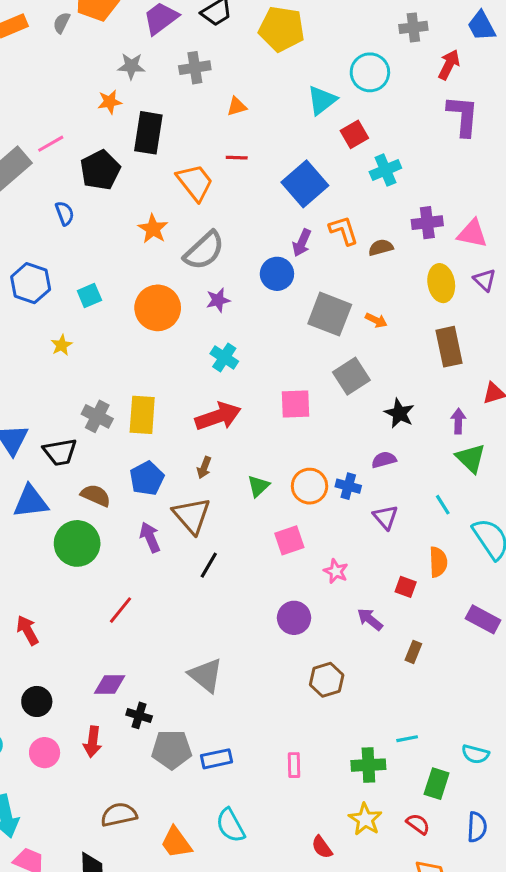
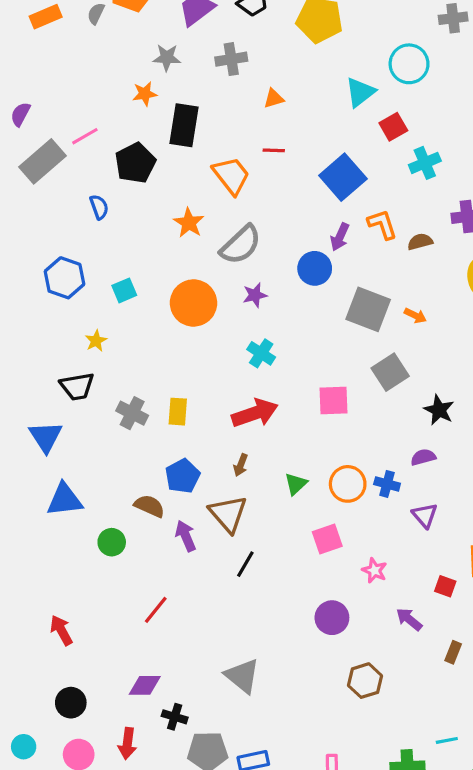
yellow rectangle: (142, 415) -> (178, 412), size x0.7
black trapezoid: (60, 452) -> (77, 386), moved
brown semicircle: (96, 495) -> (149, 506), moved
green circle: (77, 543) -> (112, 542), size x0.6

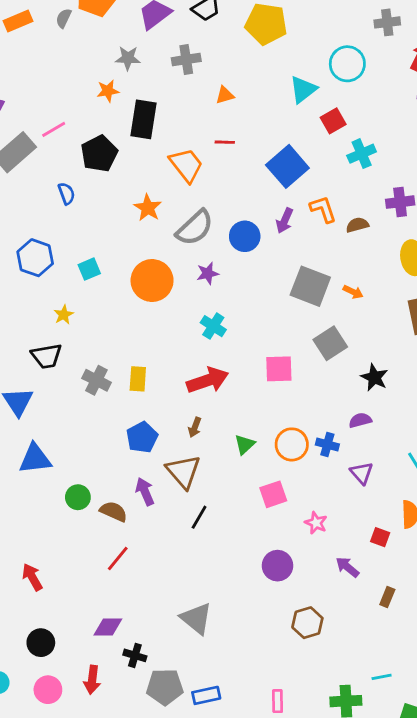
blue circle: (315, 268) -> (245, 236), moved
brown semicircle: (149, 506) -> (114, 511), moved

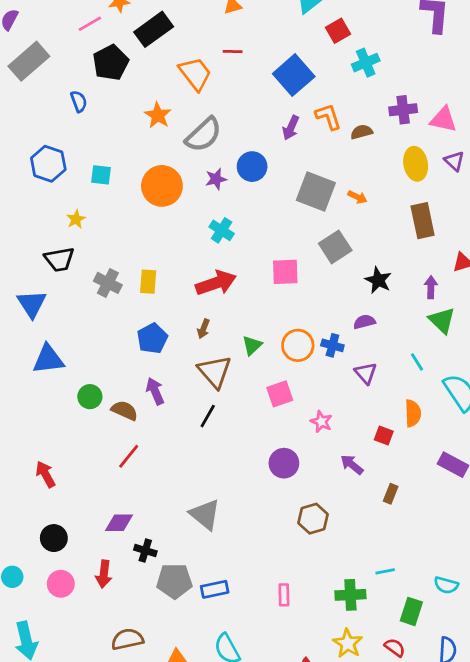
black rectangle: (143, 119) -> (154, 29), turned 45
pink line: (54, 129) -> (90, 24), moved
blue circle: (245, 236) -> (252, 167), moved
cyan square: (89, 269) -> (101, 175), turned 30
brown triangle: (183, 472) -> (215, 372), moved

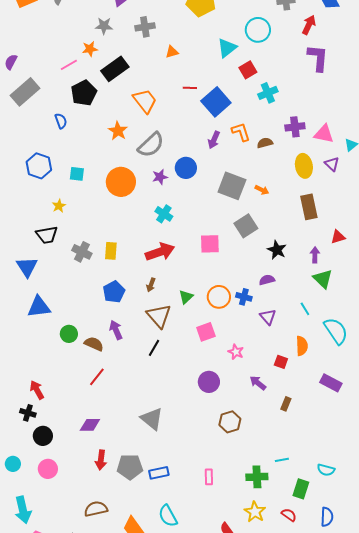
red line: (233, 52) -> (190, 88), moved
black cross: (145, 551) -> (28, 413), moved
red arrow: (104, 574) -> (101, 460), moved

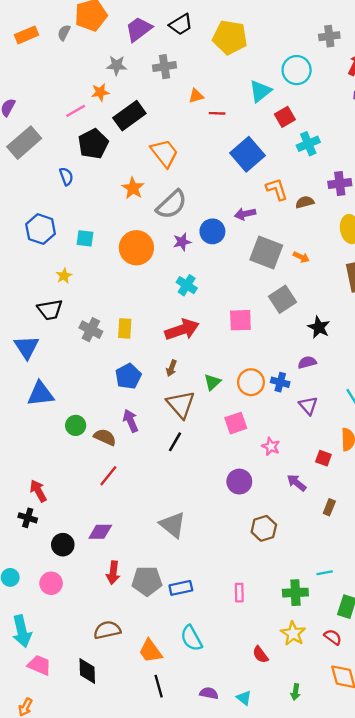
red line: (190, 88) -> (217, 113), moved
purple arrow: (214, 140) -> (245, 214), moved, turned 54
black circle: (43, 436) -> (63, 545), moved

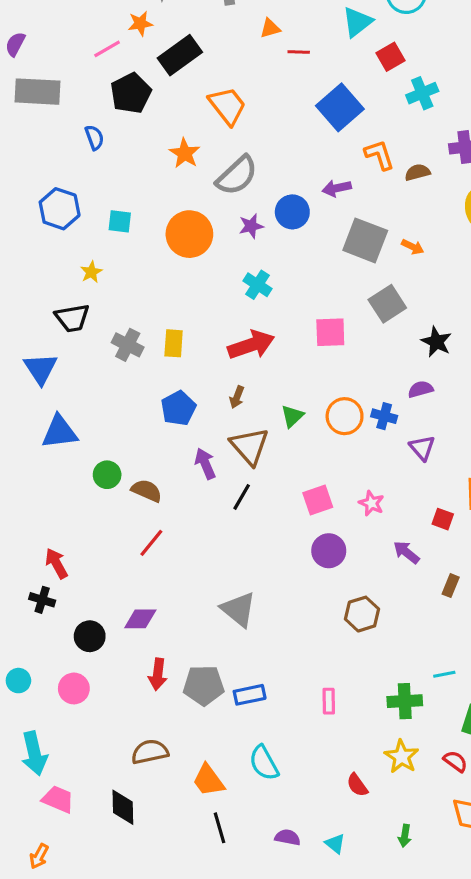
gray rectangle: (24, 143) -> (37, 92), turned 44
purple arrow: (131, 421) -> (205, 464), moved
pink square: (236, 423) -> (318, 500), moved

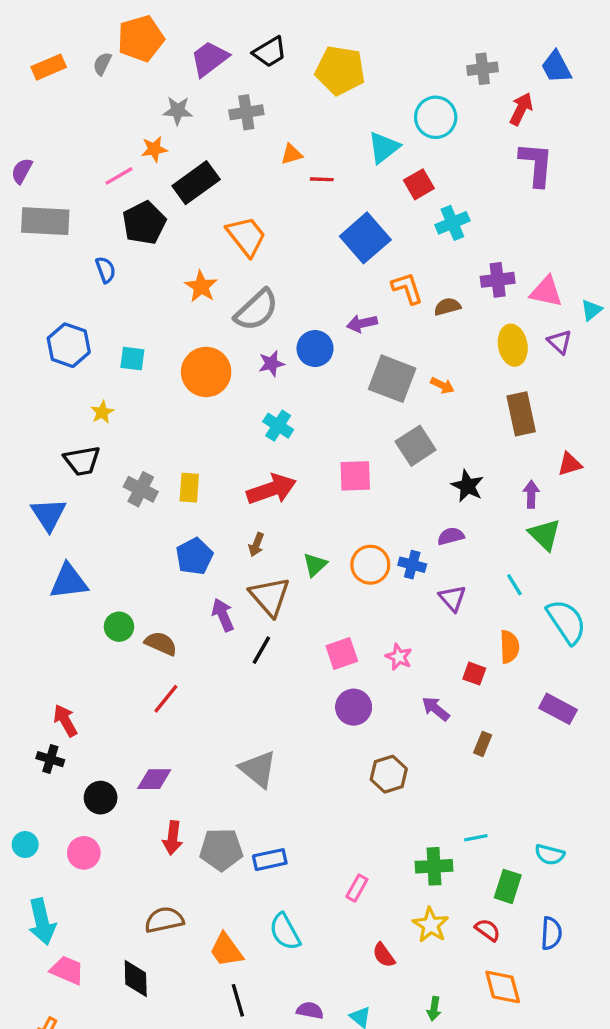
pink rectangle: (329, 701) -> (357, 888), moved, turned 30

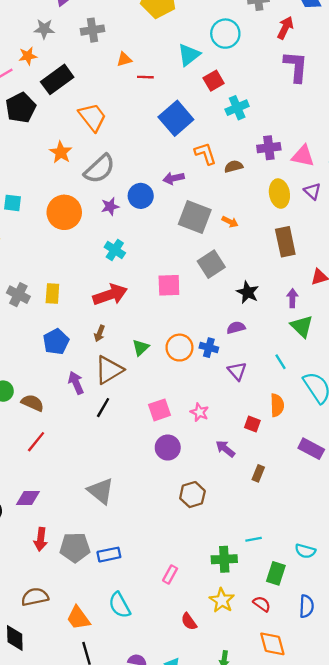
brown triangle: (270, 597) -> (109, 370), turned 40

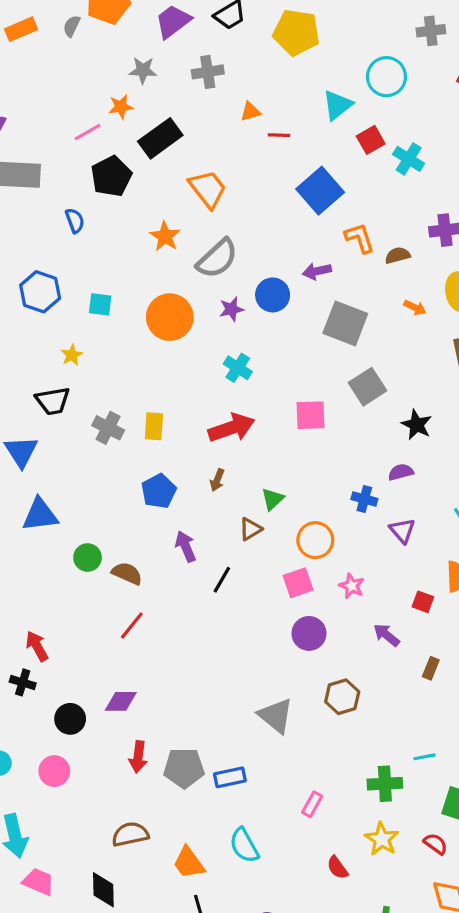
cyan cross: (237, 108) -> (409, 159), moved, turned -35
orange arrow: (230, 222) -> (415, 308), moved
orange circle: (179, 348) -> (315, 540), moved
brown triangle: (109, 370) -> (250, 529), moved, size x0.6
gray triangle: (101, 491) -> (276, 716), moved

